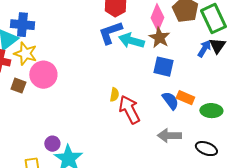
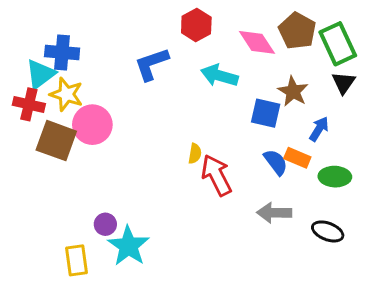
pink diamond: (157, 18) -> (257, 42), turned -56
blue L-shape: (110, 33) -> (152, 64), moved
brown star: (159, 38) -> (293, 91), moved
blue arrow: (204, 49) -> (319, 129), moved
brown square: (18, 86) -> (56, 141), size x1.8

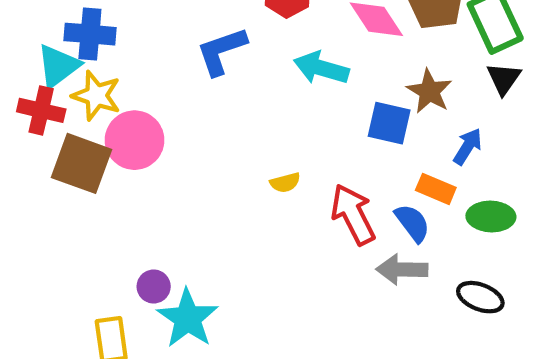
yellow semicircle: (195, 154) -> (285, 183), turned 66
blue semicircle: (276, 162) -> (412, 223), moved
red arrow: (217, 175) -> (353, 214), moved

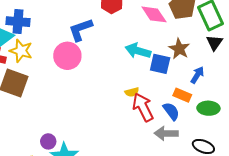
cyan arrow: (321, 68) -> (138, 51), moved
pink circle: (135, 140) -> (67, 56), moved
yellow semicircle: (285, 183) -> (132, 92), moved

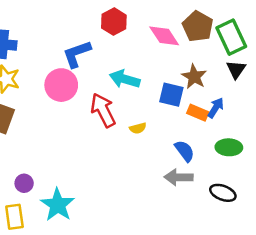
cyan arrow: (138, 51) -> (125, 79), moved
orange rectangle: (182, 95) -> (198, 113), moved
red arrow: (143, 107) -> (103, 110), moved
purple circle: (48, 141) -> (24, 183), moved

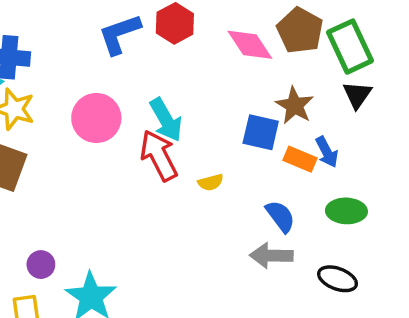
blue L-shape: (77, 54) -> (120, 34), moved
cyan arrow: (125, 79) -> (166, 120), moved, turned -136
blue arrow: (216, 108) -> (327, 152), turned 120

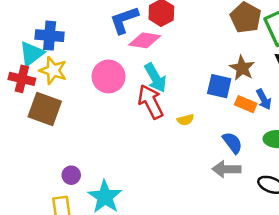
pink diamond: (250, 45) -> (145, 40), moved, turned -48

